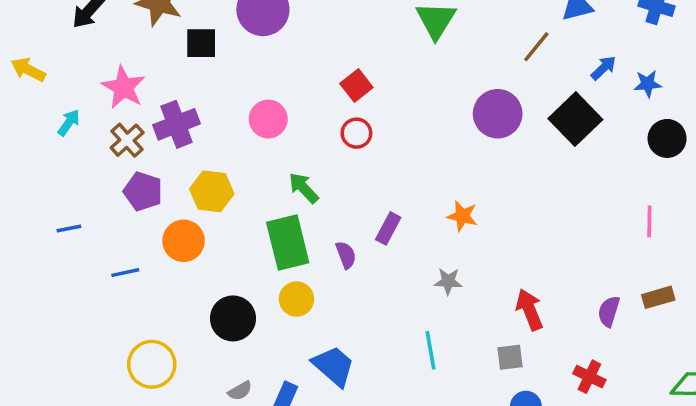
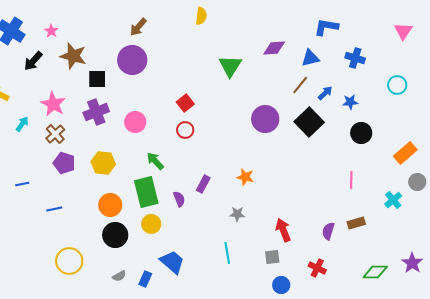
brown line: (536, 47) -> (300, 85), moved
purple cross: (176, 124) -> (96, 112), moved
orange circle: (184, 241) -> (110, 205), moved

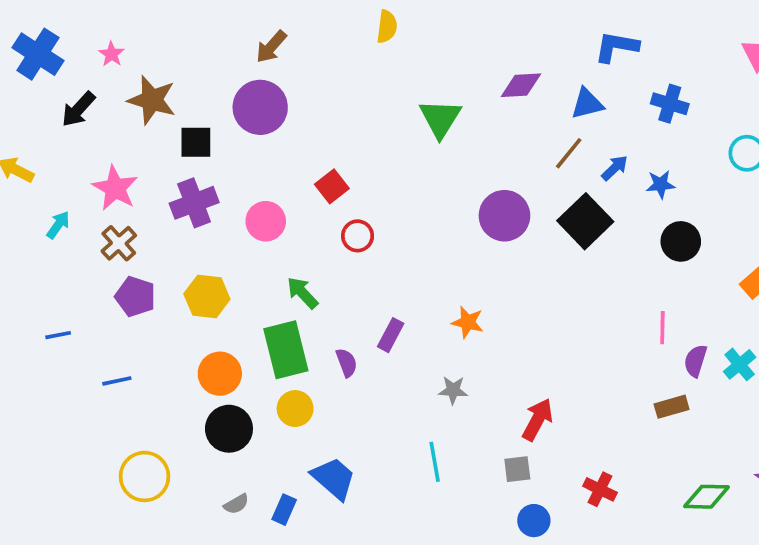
red square: (185, 103) -> (332, 186), moved
red arrow: (283, 230) -> (538, 420), turned 50
purple semicircle: (328, 231) -> (695, 361), moved

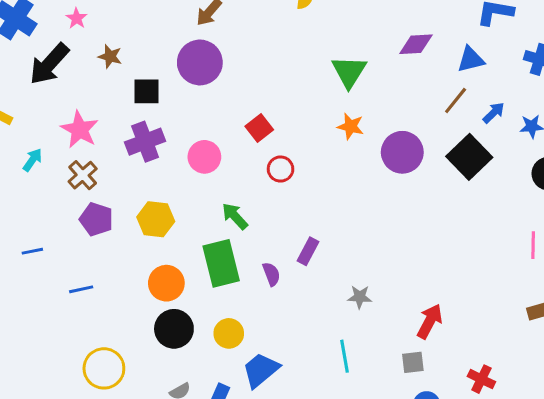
brown star: (152, 100) -> (110, 56), size x0.6
black arrow: (78, 109) -> (49, 64), size x1.4
orange star: (468, 322) -> (351, 126), moved
yellow circle: (295, 409) -> (229, 333), moved
blue trapezoid: (334, 478) -> (261, 370), turned -81

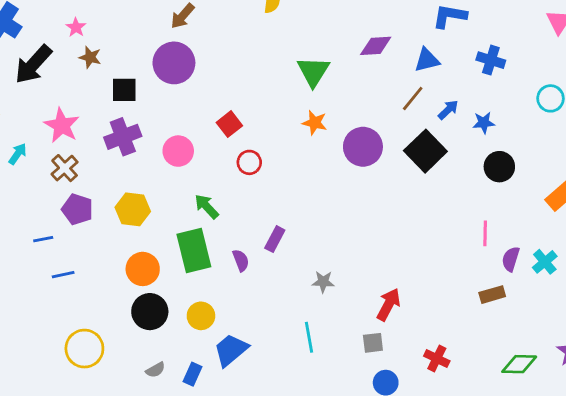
pink star: (77, 18) -> (76, 27), moved
blue line: (32, 251) -> (43, 239), moved

